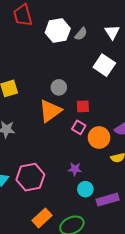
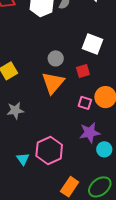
white square: (104, 65) -> (93, 44), moved
pink square: (79, 127) -> (85, 103), moved
purple star: (75, 169) -> (90, 133), size x1.5

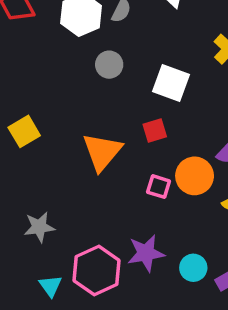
gray circle: (56, 58) -> (109, 65), moved
gray star: (15, 110) -> (39, 227), moved
purple star: (90, 133) -> (146, 253), moved

